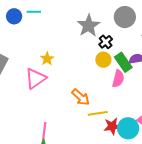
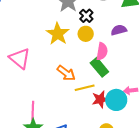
yellow star: (47, 59) -> (58, 34), moved, size x1.6
green rectangle: (123, 62) -> (99, 67), moved
pink triangle: (36, 78) -> (20, 58), turned -40

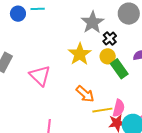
pink semicircle: (102, 51) -> (119, 108), moved
green rectangle: (99, 67) -> (119, 69), moved

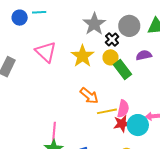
gray circle: (129, 14) -> (129, 26), moved
pink triangle: (40, 76) -> (46, 52), moved

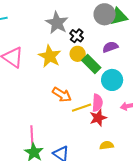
gray circle: (129, 26) -> (105, 14), moved
cyan circle: (138, 125) -> (112, 80), moved

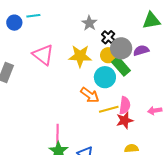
gray circle: (105, 14) -> (121, 48), moved
gray star: (57, 23) -> (89, 23), size x0.7
yellow star: (50, 56) -> (80, 56), turned -30
cyan circle: (112, 80) -> (105, 77), moved

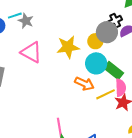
gray star: (89, 23) -> (26, 21), moved
black cross: (108, 37) -> (115, 21), moved, turned 32
green rectangle: (121, 66) -> (114, 71), moved

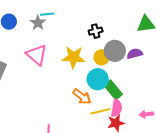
cyan line: (15, 16) -> (47, 14), moved
black cross: (115, 21) -> (96, 31), moved

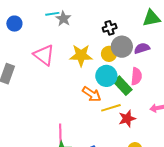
gray star: (38, 23) -> (63, 19), moved
black cross: (96, 31) -> (110, 28), moved
pink semicircle: (116, 108) -> (136, 76), moved

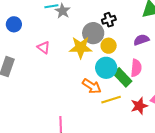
blue circle: (14, 24) -> (14, 24), moved
gray circle: (122, 47) -> (93, 33), moved
pink triangle: (44, 55) -> (44, 48), size x0.6
red star: (127, 119) -> (139, 106), moved

